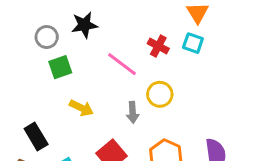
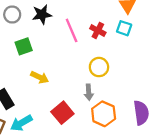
gray circle: (47, 37) -> (12, 14), moved
pink line: (122, 64) -> (72, 30), moved, turned 30
gray arrow: (133, 112) -> (89, 92), moved

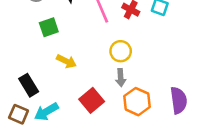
yellow circle: (99, 67) -> (121, 51), moved

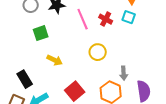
gray arrow: (121, 78) -> (124, 73), moved

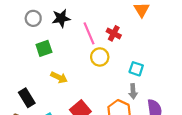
cyan square: (129, 17) -> (136, 69), moved
yellow circle: (98, 52) -> (100, 57), moved

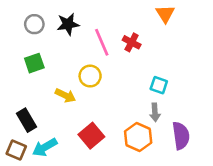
green square: (44, 48) -> (34, 63), moved
yellow circle: (100, 57) -> (90, 76), moved

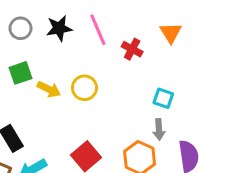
orange triangle: (165, 14) -> (171, 33), moved
pink line: (102, 42) -> (98, 30), moved
yellow arrow: (65, 95) -> (49, 89), moved

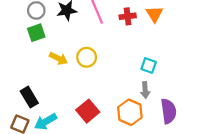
red cross: (132, 49) -> (128, 16), moved, turned -35
green square: (20, 73) -> (36, 33), moved

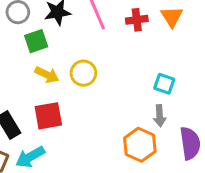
green square: (36, 33) -> (36, 41), moved
red square: (88, 111) -> (48, 116), moved, turned 30

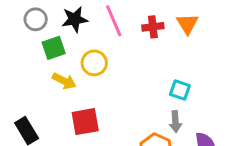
yellow circle: (83, 73) -> (94, 63), moved
red square: (48, 116) -> (85, 122), moved

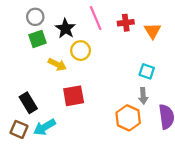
black star: (75, 19) -> (65, 28), moved, turned -30
orange triangle: (187, 24) -> (152, 31), moved
green square: (54, 48) -> (38, 39), moved

